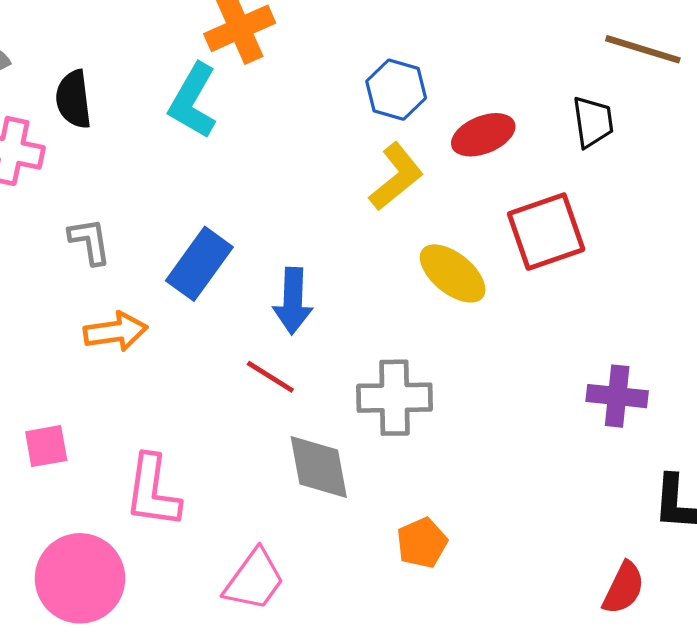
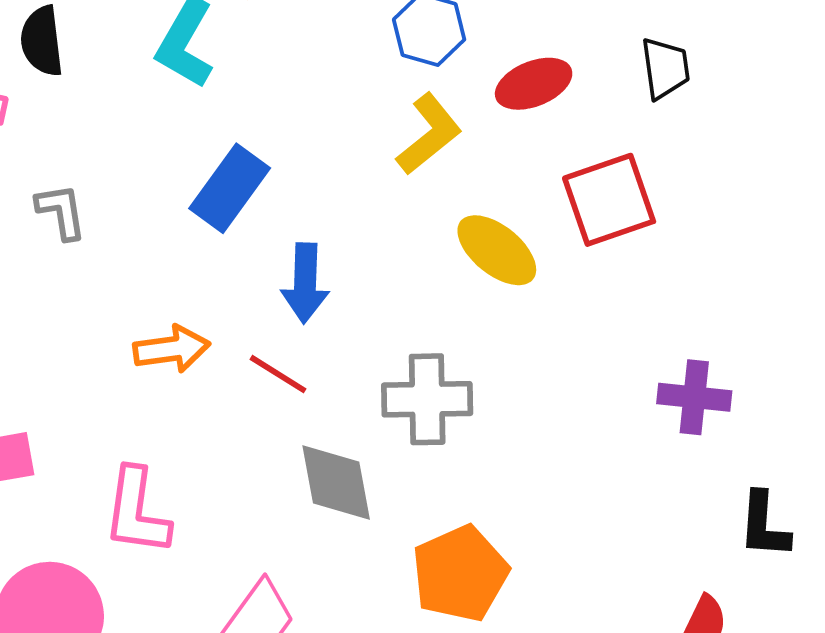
blue rectangle: (199, 264) -> (230, 188), moved
orange arrow: (116, 332) -> (172, 349), moved
orange pentagon: (422, 543) -> (460, 574), size x1.6

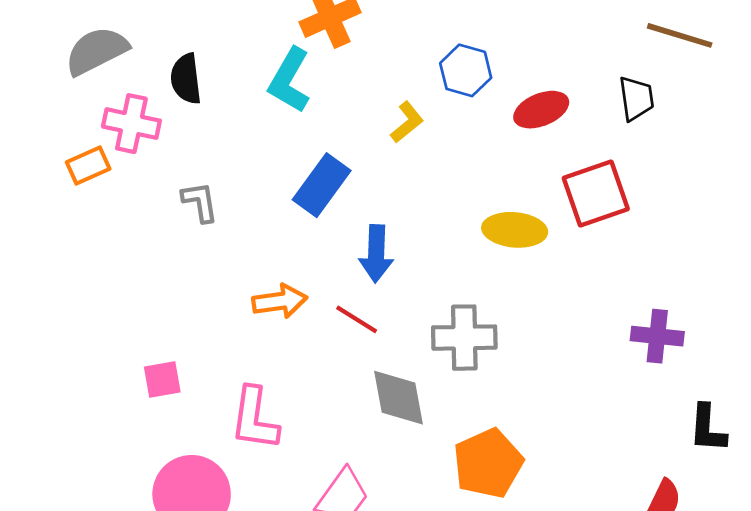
yellow L-shape: (429, 134) -> (407, 122), moved, size x0.7
yellow ellipse: (497, 250) -> (515, 230), turned -34

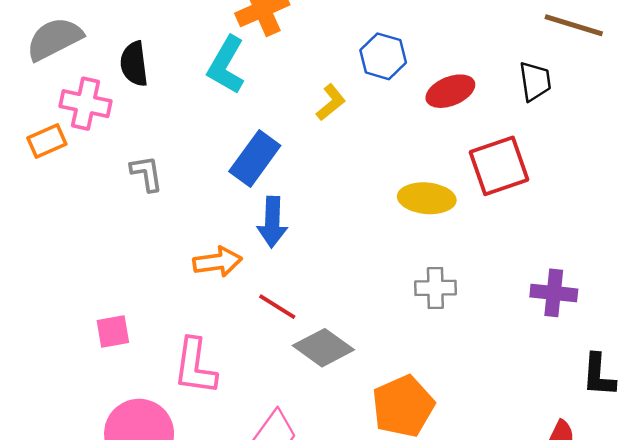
blue arrow: (376, 254) -> (272, 222), moved
red line: (357, 319) -> (277, 307), moved
gray cross: (464, 338) -> (435, 288), moved, size x0.7
gray diamond: (399, 398) -> (323, 348), turned -44

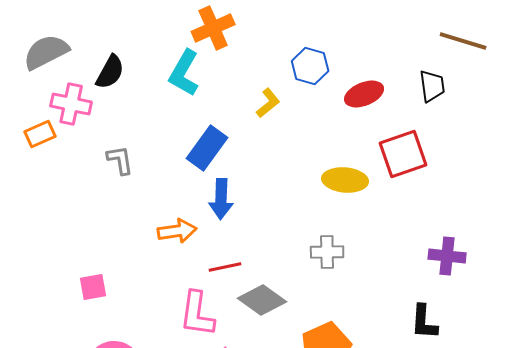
black semicircle: (134, 64) -> (110, 72), turned -144
gray cross: (435, 288) -> (327, 252), moved
red line: (277, 307) -> (225, 267), turned -44
pink L-shape: (195, 366) -> (197, 314), moved
black L-shape: (599, 375) -> (424, 322), moved

